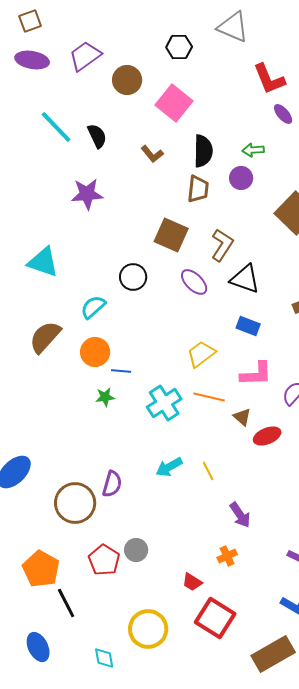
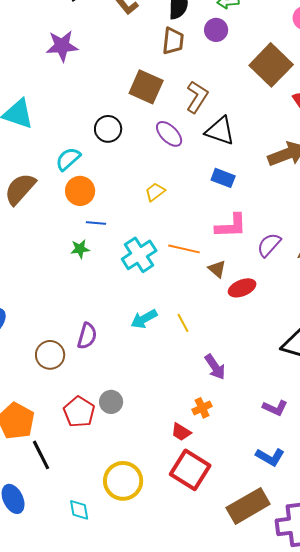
orange circle: (95, 352) -> (80, 191), moved
yellow trapezoid: (201, 354) -> (155, 192), moved, size x0.7
brown circle: (75, 503) -> (50, 355), size x0.7
red trapezoid: (192, 582) -> (181, 432), moved

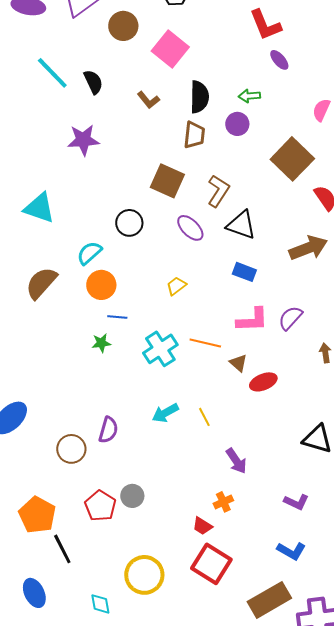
purple semicircle: (269, 245) -> (290, 318), moved

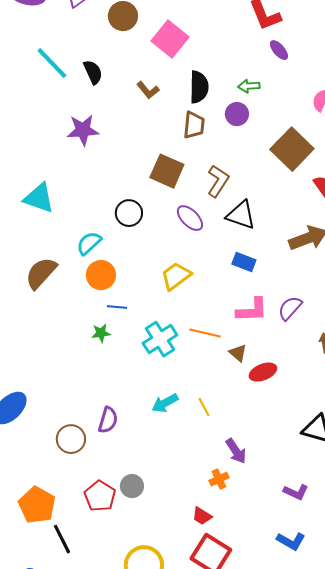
yellow trapezoid: (176, 286) -> (176, 276), size x1.5
orange cross: (223, 502) -> (219, 479), moved

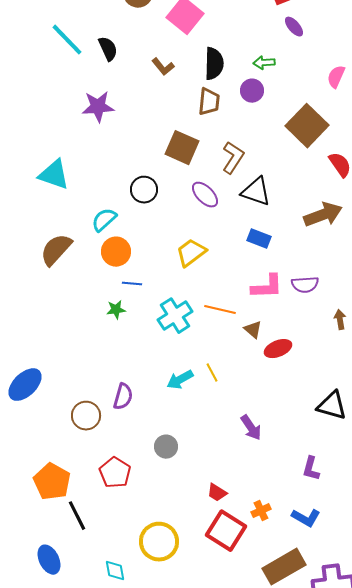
purple semicircle: (290, 308) -> (305, 285), turned -136
yellow line: (204, 407) -> (212, 373), moved
orange cross: (219, 479) -> (261, 511), moved
gray circle: (132, 486) -> (166, 447), moved
purple L-shape: (296, 492) -> (311, 469), turned 80

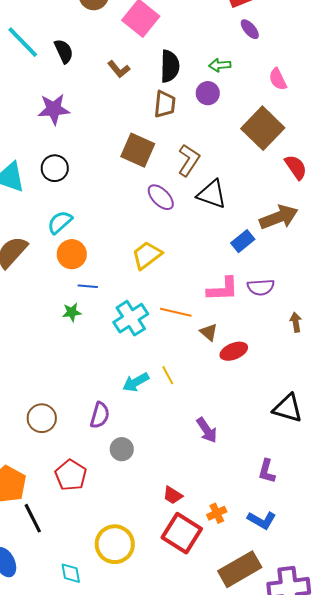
pink semicircle: (336, 77) -> (278, 79), moved, turned -50
black circle: (144, 190) -> (55, 168), moved
blue rectangle: (259, 239) -> (243, 241), moved, turned -60
purple semicircle: (123, 397) -> (100, 415), moved

